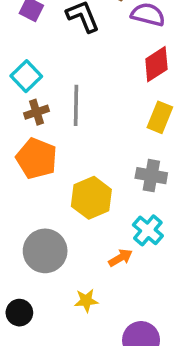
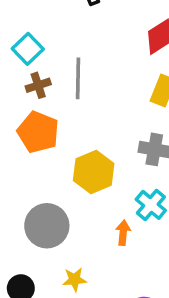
orange arrow: (120, 258) -> (123, 233), turned -55
yellow star: (86, 301) -> (75, 280), moved

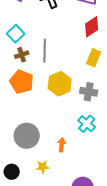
yellow hexagon: (94, 172) -> (60, 84), moved
orange arrow: (123, 233) -> (62, 145), moved

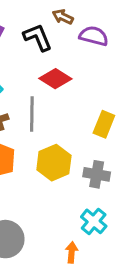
red diamond: (92, 27) -> (55, 79), moved, turned 65
orange arrow: (62, 145) -> (72, 252), moved

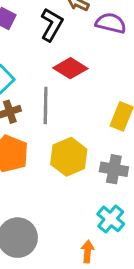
black L-shape: (38, 37) -> (52, 25), turned 52

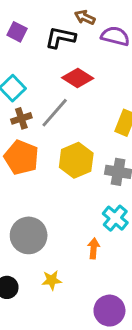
black L-shape: (52, 25) -> (60, 38), turned -108
gray line: (46, 105) -> (55, 113), turned 40

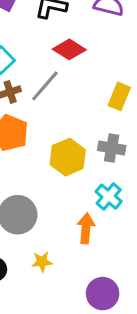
yellow hexagon: (76, 160) -> (68, 157), moved
orange arrow: (94, 248) -> (86, 228), size x1.4

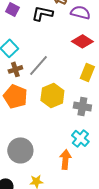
red diamond: (69, 49) -> (82, 41), moved
yellow hexagon: (68, 157) -> (52, 95), moved

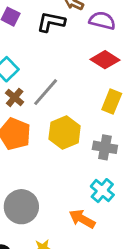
brown cross: (15, 69) -> (15, 97), turned -32
orange arrow: (65, 159) -> (82, 219), turned -66

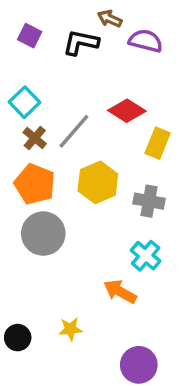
red diamond: (105, 60) -> (127, 111), moved
gray circle: (21, 207) -> (43, 234), moved

